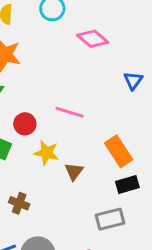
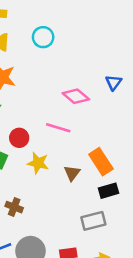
pink diamond: (93, 39) -> (76, 96), moved
blue triangle: (133, 81) -> (114, 82), moved
brown triangle: (74, 171) -> (72, 173), moved

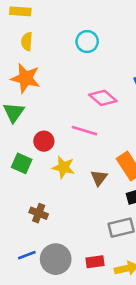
cyan circle: (43, 37) -> (87, 42), moved

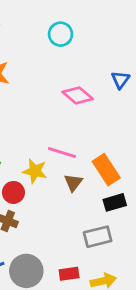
pink line: (84, 131) -> (62, 153), moved
red circle: (44, 141) -> (13, 192), moved

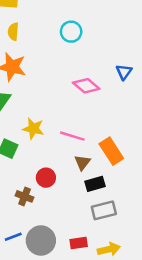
yellow star: (35, 171) -> (33, 129), moved
red circle: (13, 192) -> (46, 178), moved
black rectangle: (115, 202) -> (95, 184), moved

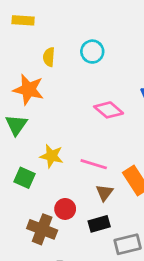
yellow semicircle: (13, 32) -> (49, 57), moved
black rectangle: (95, 184) -> (99, 224), moved
brown cross: (25, 196) -> (42, 229), size x1.5

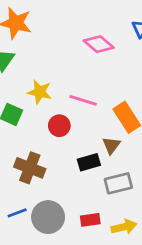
brown triangle: (104, 193) -> (111, 145), moved
red circle: (65, 209) -> (59, 126), moved

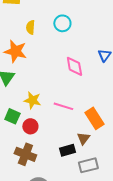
pink diamond: (99, 44) -> (74, 66), turned 40
red circle: (59, 126) -> (30, 126), moved

